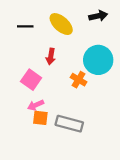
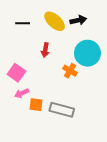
black arrow: (98, 16) -> (78, 20), moved
pink square: (31, 80) -> (16, 73), moved
pink arrow: (36, 105) -> (22, 93), moved

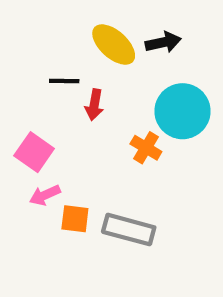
black line: (23, 23) -> (64, 81), moved

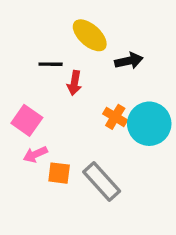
black arrow: (163, 42) -> (129, 61), moved
cyan circle: (182, 111) -> (149, 124), moved
gray rectangle: (129, 230) -> (102, 182), turned 33

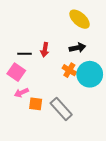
yellow ellipse: (90, 35) -> (80, 19), moved
black arrow: (129, 61) -> (77, 48), moved
black line: (51, 64) -> (24, 54), moved

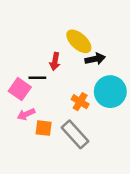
yellow ellipse: (80, 19) -> (79, 41), moved
black line: (24, 54) -> (37, 78), moved
orange cross: (69, 70) -> (80, 102), moved

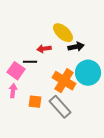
red arrow: (55, 61) -> (44, 49), turned 72
orange cross: (80, 102) -> (64, 81), size x1.6
pink arrow: (26, 114) -> (13, 91), moved, turned 120

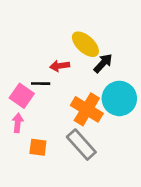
black arrow: (76, 47) -> (103, 63), turned -35
orange square: (35, 102) -> (38, 147), moved

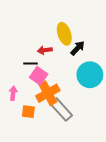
yellow ellipse: (85, 44) -> (64, 34), turned 30
pink square: (22, 96) -> (39, 76), moved
orange cross: (87, 109) -> (48, 93), moved, turned 30

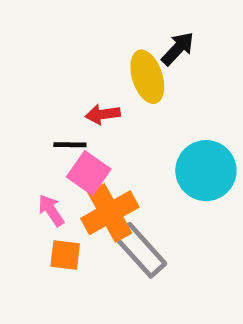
black arrow: (78, 48) -> (178, 49), moved
pink arrow: (13, 93) -> (51, 210), moved, turned -40

